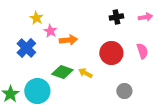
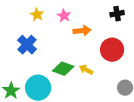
pink star: (50, 31) -> (64, 16), moved
orange arrow: (68, 40) -> (82, 31), moved

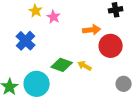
pink star: (64, 16) -> (54, 17), moved
orange arrow: (82, 31) -> (92, 30), moved

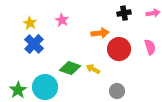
yellow star: (36, 11) -> (30, 23), moved
gray circle: (124, 84) -> (117, 91), moved

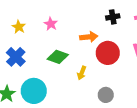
blue cross: (34, 44) -> (16, 57), moved
green diamond: (70, 68) -> (58, 57), moved
yellow arrow: (93, 69) -> (82, 73), turned -96

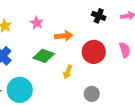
black cross: (113, 17) -> (99, 16), turned 32
orange arrow: (89, 37) -> (64, 36), moved

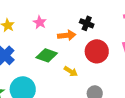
black cross: (99, 16) -> (87, 23), moved
yellow arrow: (68, 72) -> (71, 71), turned -80

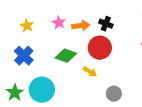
orange arrow: (67, 35) -> (81, 26), moved
red circle: (97, 51) -> (100, 48), moved

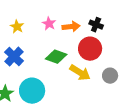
yellow arrow: (90, 72) -> (80, 73), size x1.5
gray circle: (114, 94) -> (110, 76), moved

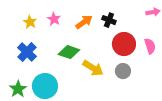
pink star: (49, 24) -> (54, 19), moved
orange arrow: (71, 27) -> (84, 22), turned -30
red circle: (90, 49) -> (124, 44), moved

